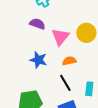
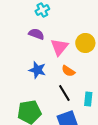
orange semicircle: (69, 61) -> (68, 71), turned -136

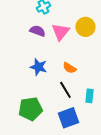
yellow circle: (85, 43) -> (85, 27), moved
pink triangle: (59, 47) -> (60, 32), moved

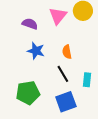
purple semicircle: (37, 31) -> (30, 24), moved
orange semicircle: (69, 68) -> (67, 52), turned 48

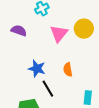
purple semicircle: (30, 24) -> (19, 31), moved
black line: (63, 74) -> (48, 89), moved

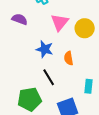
yellow circle: (84, 29) -> (85, 28), moved
blue star: (37, 69) -> (45, 49), moved

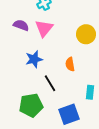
pink triangle: (60, 22) -> (44, 28), moved
blue star: (45, 49) -> (34, 59), moved, turned -30

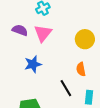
orange semicircle: (70, 64) -> (81, 69), moved
black line: (50, 83) -> (66, 88), moved

